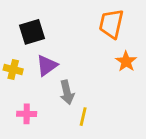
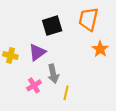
black square: (32, 32) -> (52, 26), moved
pink cross: (27, 114) -> (34, 85), moved, turned -32

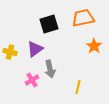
orange trapezoid: (88, 19) -> (83, 18), turned 65
yellow line: (66, 93) -> (78, 87), moved

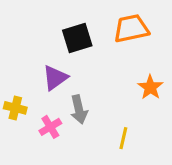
orange star: (94, 46) -> (150, 87), moved
yellow cross: (10, 52) -> (15, 108), moved

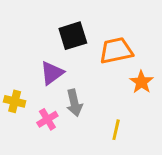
orange trapezoid: (131, 29) -> (116, 51), moved

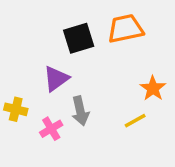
orange trapezoid: (116, 51) -> (125, 29), moved
yellow line: (116, 130) -> (135, 121), moved, turned 48

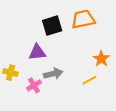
purple triangle: (56, 79) -> (37, 52), turned 30
gray arrow: (80, 111) -> (53, 74), turned -90

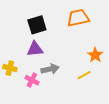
black square: (52, 26) -> (37, 25), moved
pink cross: (34, 85) -> (32, 80), turned -32

